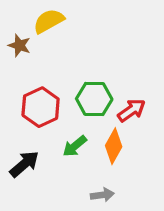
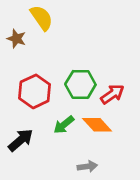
yellow semicircle: (49, 21) -> (42, 18), turned 84
orange diamond: (114, 146) -> (97, 125), turned -72

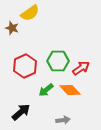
yellow semicircle: (42, 18) -> (30, 13), turned 90
black arrow: (21, 140) -> (21, 112), moved

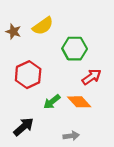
yellow semicircle: (30, 13) -> (43, 26), moved
green hexagon: (58, 61) -> (75, 49), moved

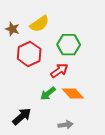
red hexagon: (28, 75) -> (29, 54), moved
red arrow: (92, 77) -> (59, 71), moved

